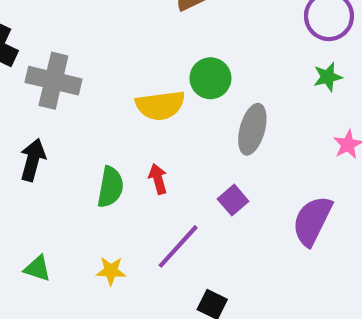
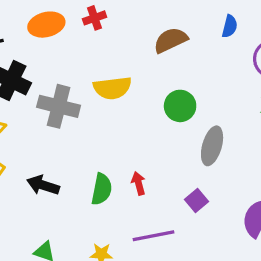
yellow semicircle: (160, 105) -> (112, 88), moved
black arrow: (33, 160) -> (43, 185), moved, turned -88
purple line: (178, 246) -> (154, 236), turned 36

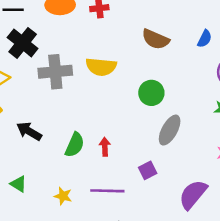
brown semicircle: (171, 40) -> (156, 39), turned -144
gray cross: (59, 106) -> (55, 72), turned -32

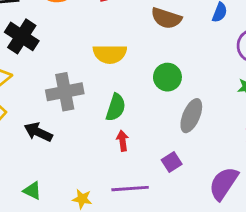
gray cross: (55, 72) -> (65, 92), moved
green semicircle: (75, 145) -> (116, 107), moved

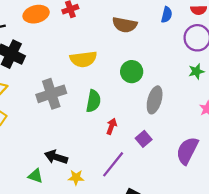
black arrow: (38, 132) -> (56, 157), moved
red arrow: (122, 141) -> (111, 126), moved, turned 35
purple line: (130, 189) -> (113, 164), turned -40

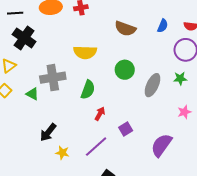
gray ellipse: (155, 100) -> (153, 85), moved
black arrow: (56, 157) -> (48, 132), turned -78
green triangle: (36, 176) -> (32, 94), moved

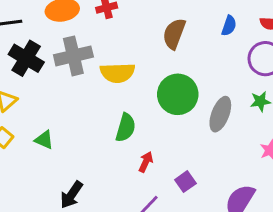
brown semicircle: (125, 29) -> (174, 34), turned 95
green circle: (125, 70) -> (178, 94), size x1.4
gray cross: (53, 78) -> (73, 56), moved

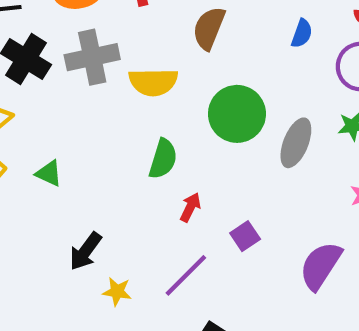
blue semicircle: (229, 26) -> (302, 33), moved
brown semicircle: (174, 34) -> (209, 28), moved

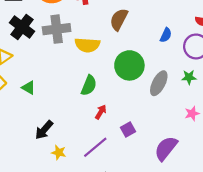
blue semicircle: (302, 33) -> (166, 35), moved

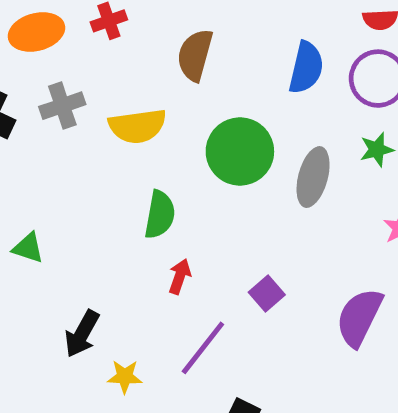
gray cross: (57, 29) -> (62, 106), size x0.7
blue semicircle: (166, 35) -> (306, 68), size x1.5
red arrow: (101, 112) -> (180, 276), moved

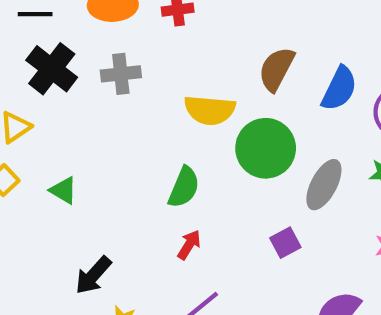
brown semicircle: (195, 55) -> (276, 69), moved
yellow semicircle: (137, 126) -> (210, 110), moved
purple square: (267, 293) -> (285, 243), moved

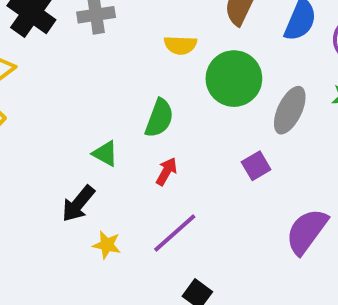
yellow semicircle: (210, 110) -> (180, 45), size x0.7
green triangle: (63, 190) -> (105, 154), moved

